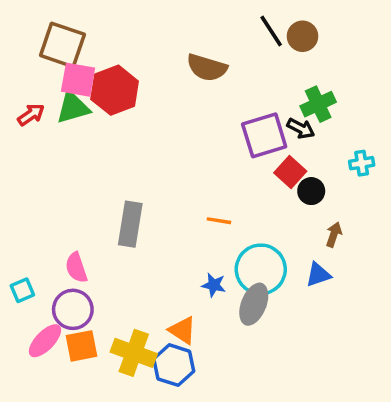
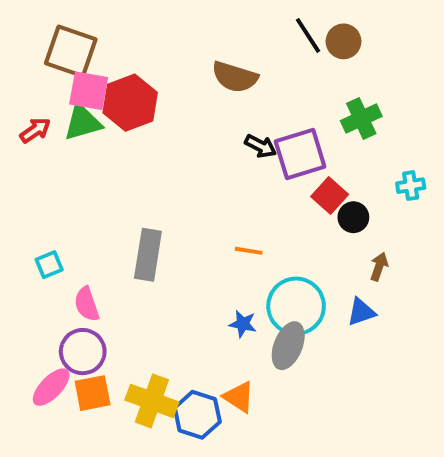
black arrow: (301, 128) -> (261, 146), moved
cyan square: (22, 290) -> (49, 265), moved
orange triangle: (182, 330) -> (239, 397), moved

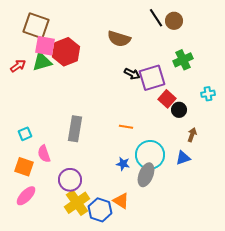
purple circle: (83, 352) -> (70, 180), moved
orange square: (93, 393) -> (24, 167), moved, turned 30
yellow cross: (152, 401) -> (77, 203), turned 35

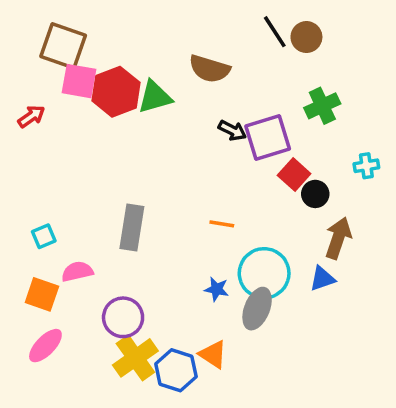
green triangle: (42, 62) -> (155, 97), moved
brown arrow: (192, 135) -> (338, 238), size x1.6
pink semicircle: (44, 154) -> (77, 272), turned 96

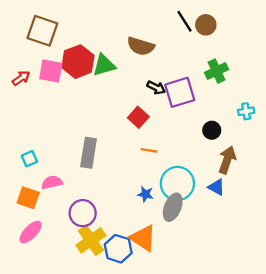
pink square: (79, 81) -> (51, 71), moved
red square: (294, 175) -> (138, 117), moved
blue triangle: (322, 279) -> (216, 187), turned 48
orange triangle: (213, 354) -> (143, 238), size x1.4

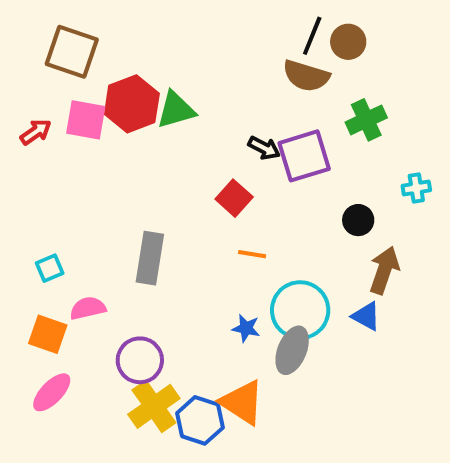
black line: (185, 21) -> (312, 36), turned 55
brown semicircle: (141, 46) -> (306, 76), moved

